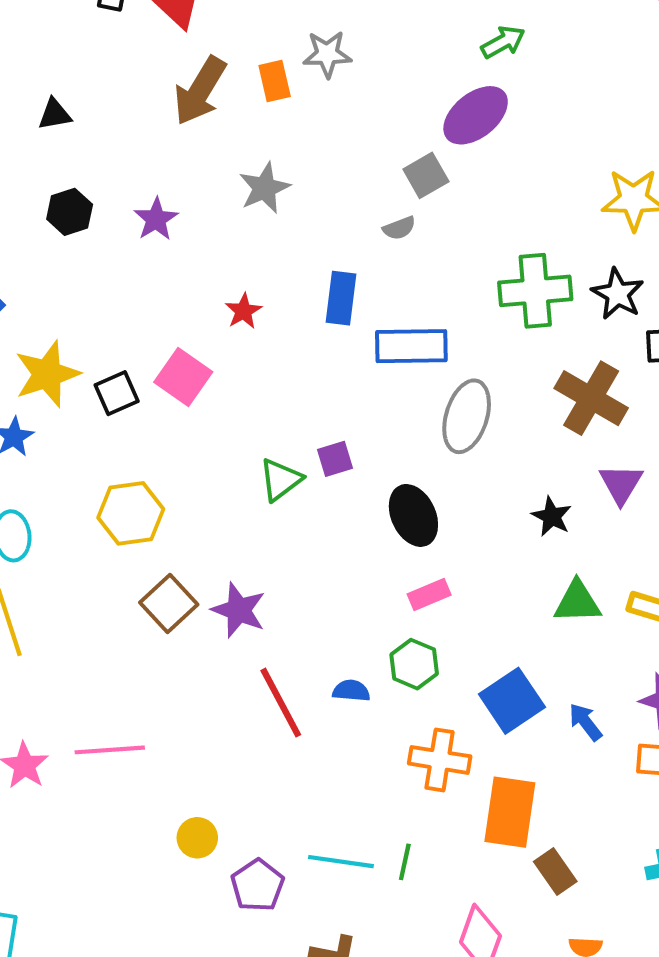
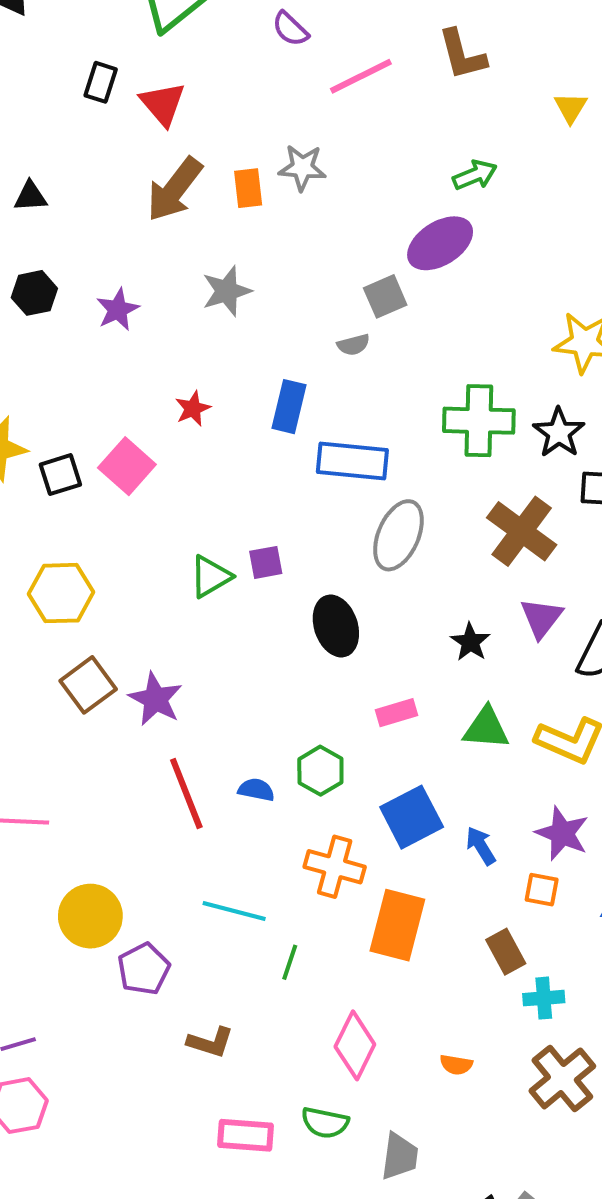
pink rectangle: (429, 594) -> (396, 713), moved
yellow circle: (197, 838) -> (90, 916), size x1.6
cyan line: (341, 862) -> (234, 911), moved
brown rectangle: (555, 872) -> (506, 952), moved

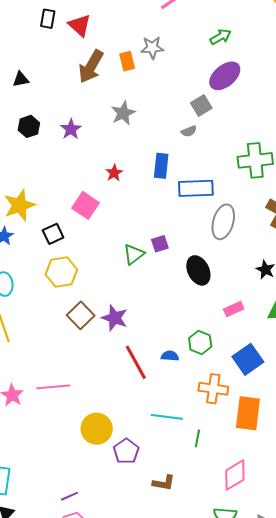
green arrow: (475, 175) -> (220, 37), moved
black square: (60, 475) -> (53, 234), moved
pink diamond: (355, 1045) -> (235, 475), turned 40

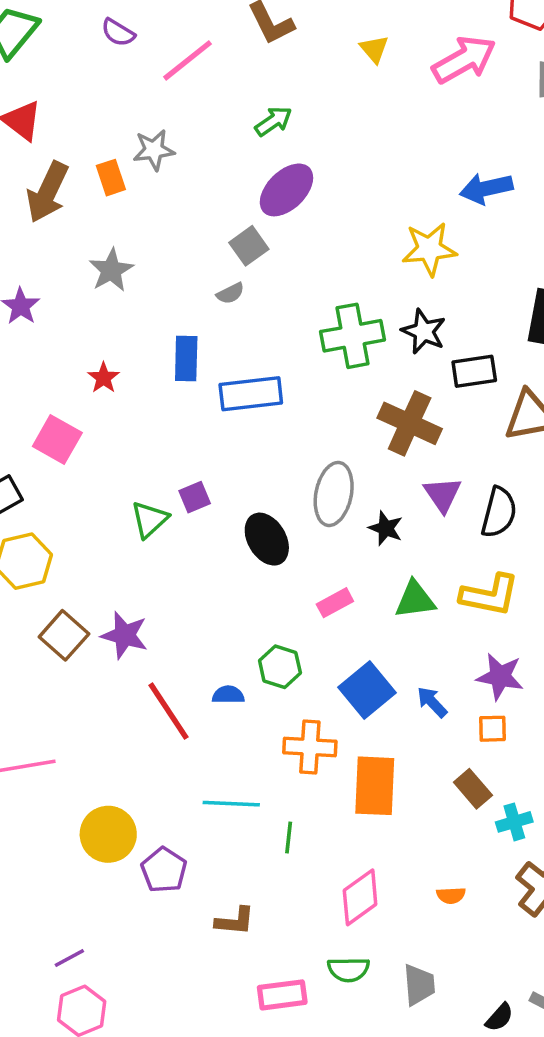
gray ellipse: (223, 222) -> (334, 494), moved

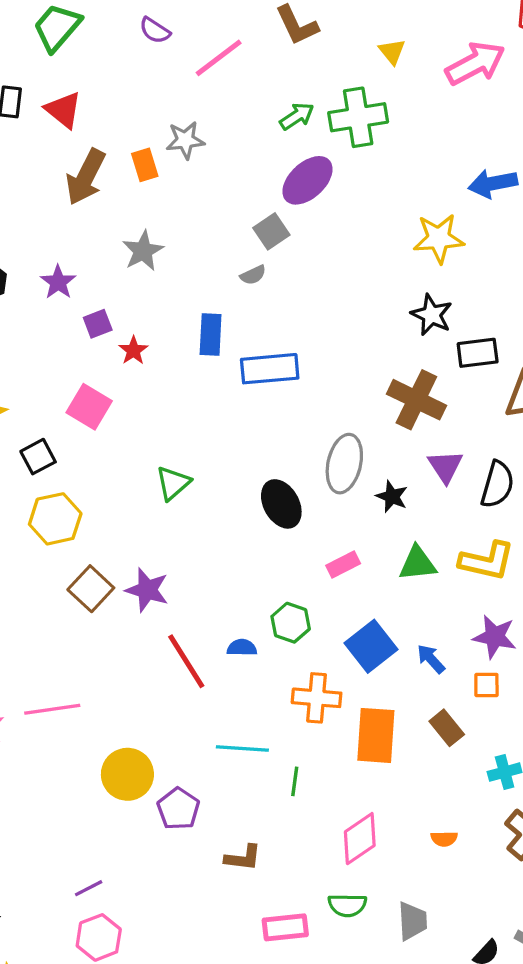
green cross: (352, 336) -> (358, 117), moved
purple square: (195, 497) -> (98, 324), moved
brown rectangle: (473, 789) -> (447, 728), moved

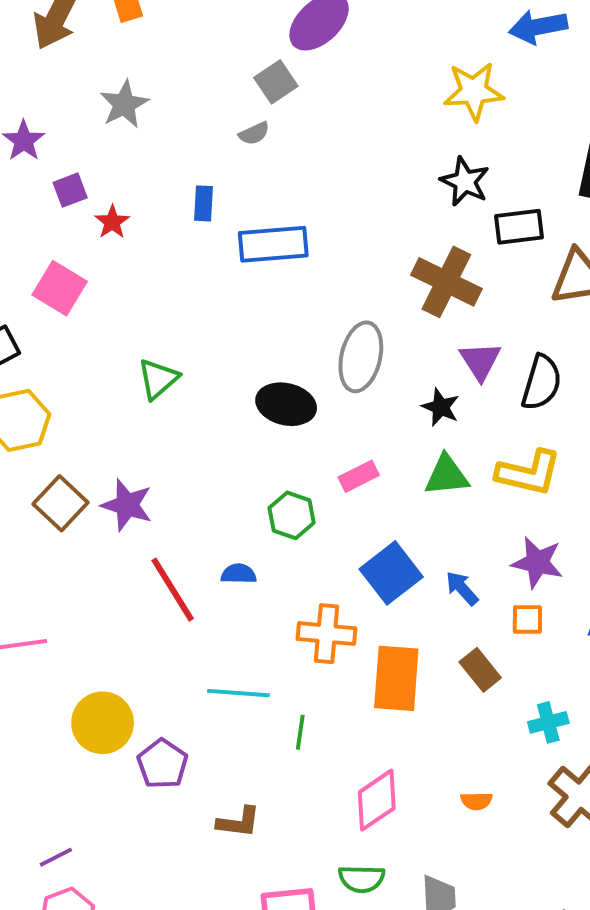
blue rectangle: (211, 334) -> (204, 203), size x0.7
black star: (392, 497) -> (441, 407), moved
black ellipse: (281, 504) -> (286, 404), turned -48
green hexagon: (291, 623) -> (292, 515), moved

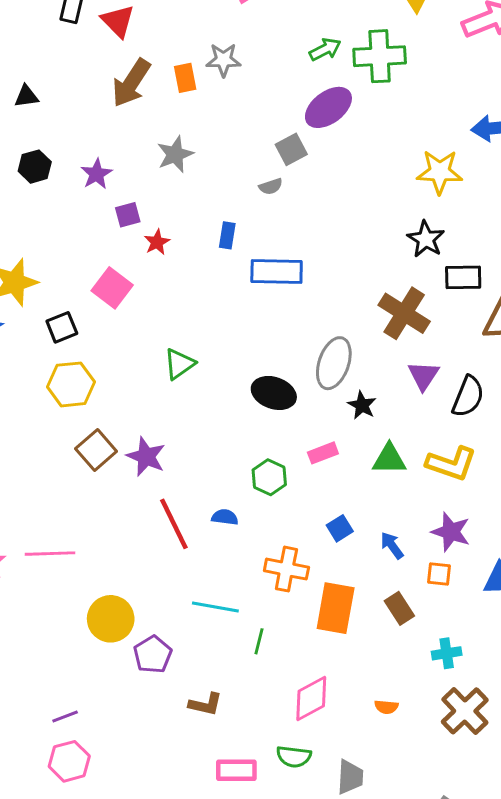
black star: (441, 407) -> (362, 405), moved
blue square: (391, 573) -> (340, 528), size x0.6

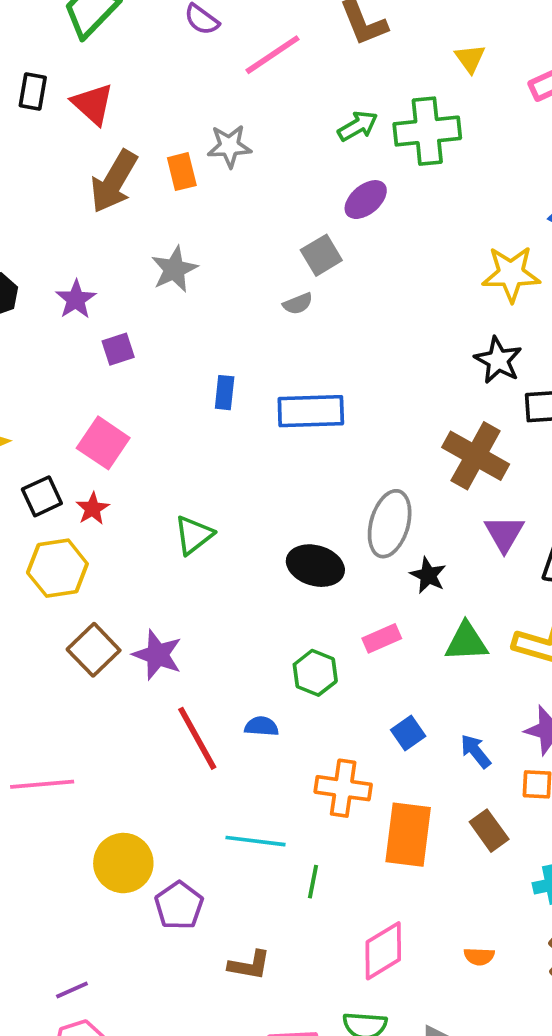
purple ellipse: (328, 107) -> (366, 200), size x0.7
blue rectangle: (227, 235) -> (225, 393), moved
red star: (157, 242) -> (93, 509), moved

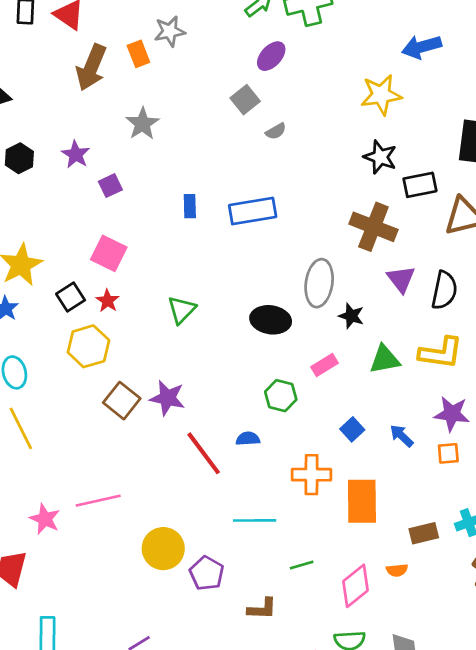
gray semicircle: (298, 304) -> (276, 131), moved
brown rectangle: (489, 831) -> (424, 533), moved, turned -60
green line: (313, 882) -> (302, 565), moved, turned 70
orange semicircle: (479, 956) -> (397, 570), moved

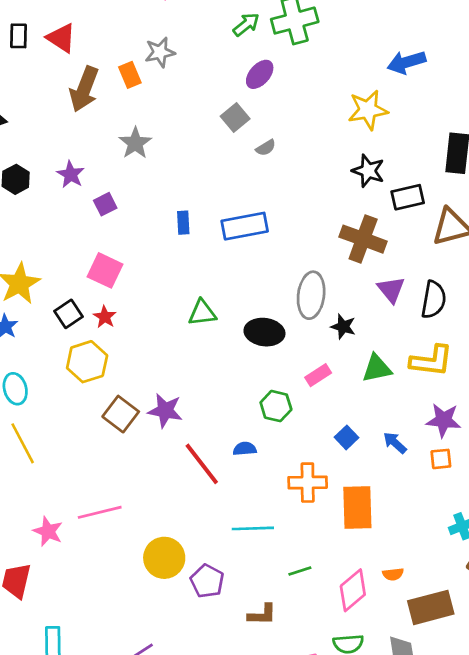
green triangle: (182, 310) -> (202, 313), moved, turned 40
brown rectangle: (424, 533) -> (431, 607), moved, size x1.6

